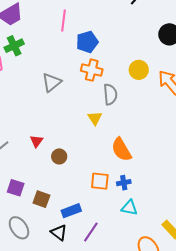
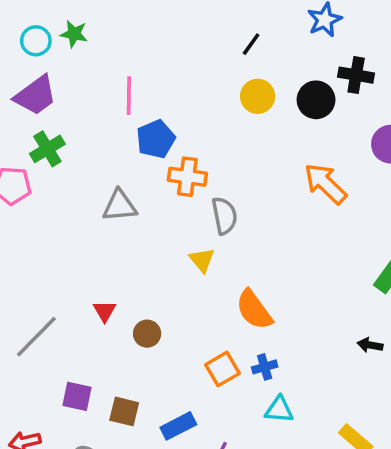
blue pentagon: (87, 42) -> (156, 139), moved
yellow circle: (139, 70) -> (258, 96), moved
gray triangle: (51, 82) -> (120, 206), turned 40
orange square: (100, 181) -> (222, 369), turned -30

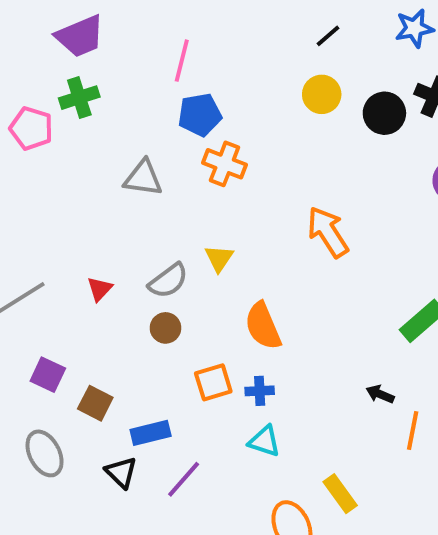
orange arrow: (325, 184) -> (328, 232), moved
gray semicircle: (224, 216) -> (168, 281), moved, turned 51
brown circle: (147, 334) -> (165, 328), moved

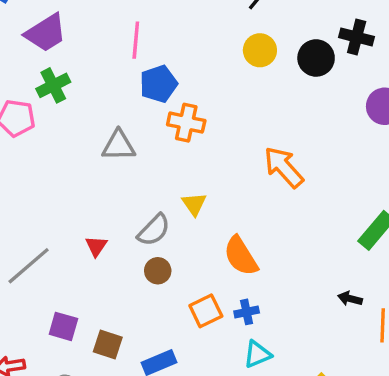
cyan triangle: (264, 441) -> (257, 354), turned -32

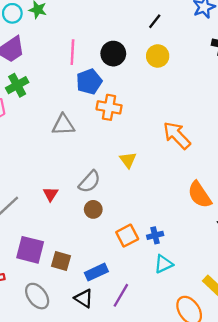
black circle: (316, 58) -> (113, 54), moved
yellow triangle: (194, 204) -> (128, 160), moved
orange semicircle: (241, 256) -> (200, 195), moved
purple square: (63, 326) -> (30, 250), size x1.4

